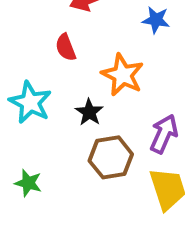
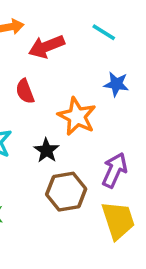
blue star: (156, 20) -> (116, 84), moved

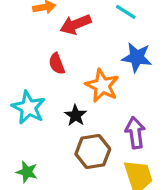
blue star: (116, 84) -> (137, 57), size x1.4
purple arrow: (115, 170) -> (135, 133), turned -32

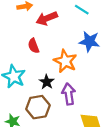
purple arrow: (135, 133) -> (69, 94), moved
brown hexagon: (93, 151) -> (38, 107), moved

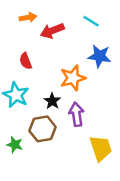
red semicircle: (34, 46) -> (26, 61), moved
orange star: (65, 61) -> (73, 78), turned 30

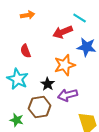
red arrow: (52, 31) -> (63, 32), moved
purple arrow: (76, 114) -> (68, 95), turned -96

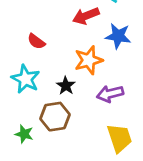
red semicircle: (26, 51) -> (36, 41), turned -32
purple arrow: (68, 95) -> (110, 94), moved

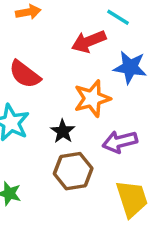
red semicircle: (36, 41) -> (25, 74), size x1.4
brown hexagon: (55, 117) -> (73, 171), moved

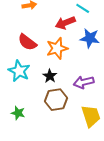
orange star: (92, 98) -> (57, 48), moved

